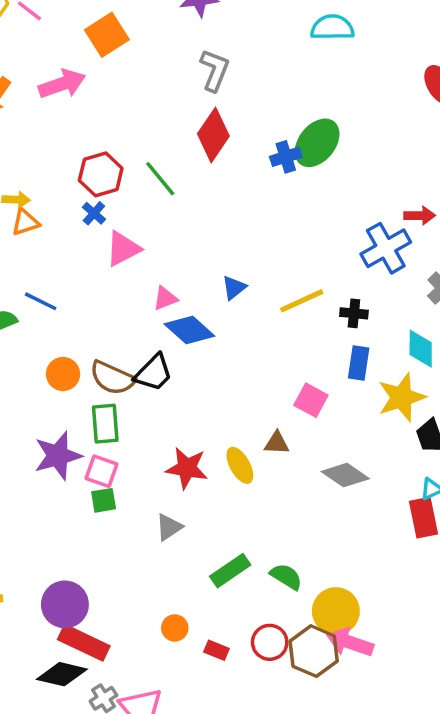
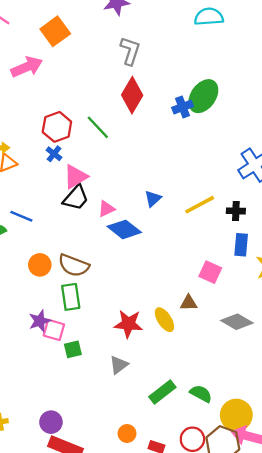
black trapezoid: (153, 373) -> (76, 198), moved
purple star: (58, 456) -> (40, 321), size x0.7
pink square: (101, 471) -> (54, 330), moved
purple circle: (65, 604) -> (51, 422), size x0.7

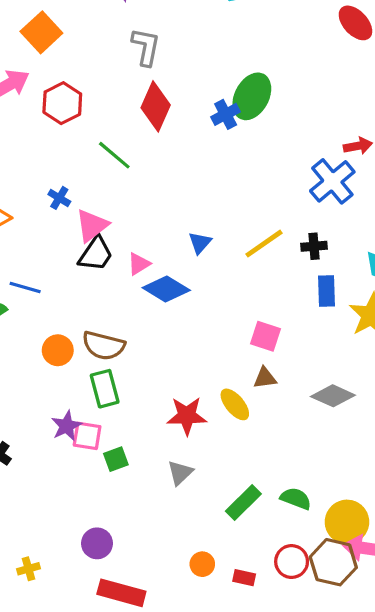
red hexagon: (57, 127) -> (62, 103), moved
pink square: (210, 272) -> (266, 336), moved
purple circle: (51, 422) -> (97, 543), moved

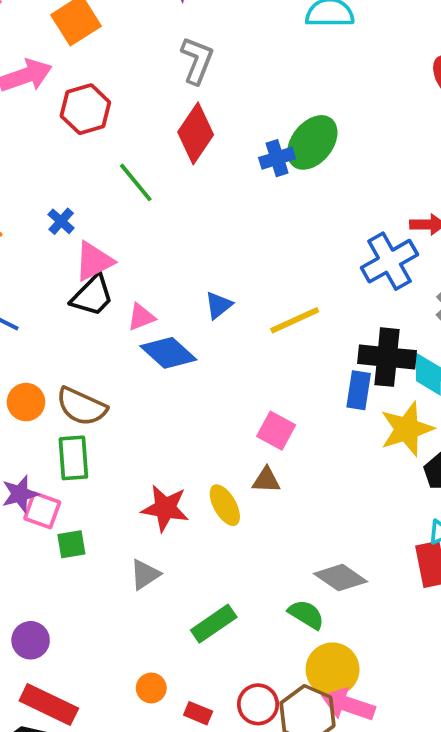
black cross: (314, 246) -> (387, 357), moved, size x1.8
gray diamond: (333, 396) -> (341, 578), moved
green semicircle: (296, 499) -> (306, 614), moved

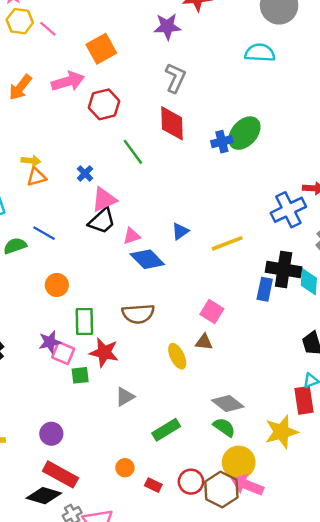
red diamond: (196, 133) -> (172, 123), turned -39
brown semicircle: (81, 406) -> (138, 314), moved, turned -32
yellow star: (407, 429) -> (282, 432), moved
red star: (165, 508) -> (104, 352), moved
gray diamond: (341, 578) -> (228, 403), moved

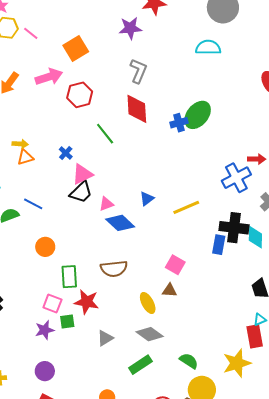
purple star: (50, 342) -> (45, 330), moved
gray diamond: (228, 403) -> (150, 334), moved

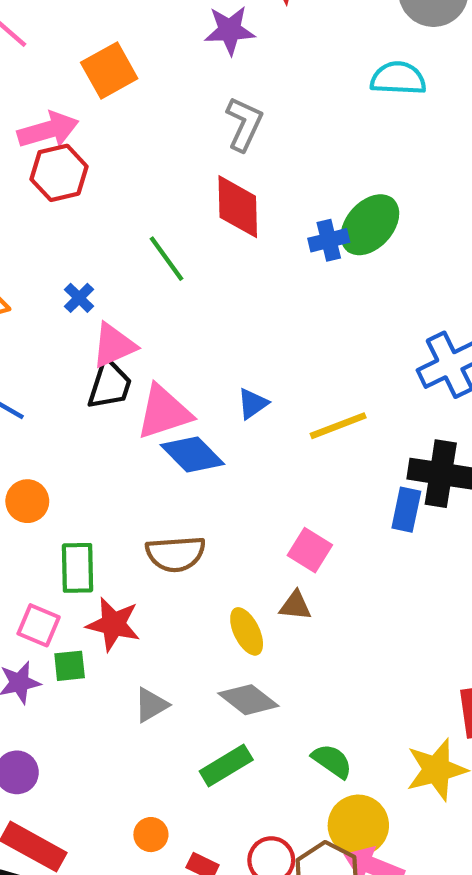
red hexagon: (80, 95) -> (59, 173), moved
black trapezoid: (81, 192) -> (110, 384), turned -30
pink triangle: (106, 204) -> (164, 412), size x1.8

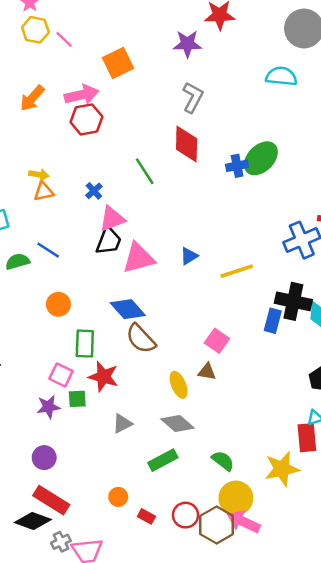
blue diamond: (192, 455) -> (128, 309), moved
brown semicircle: (176, 554) -> (141, 339), turned 48

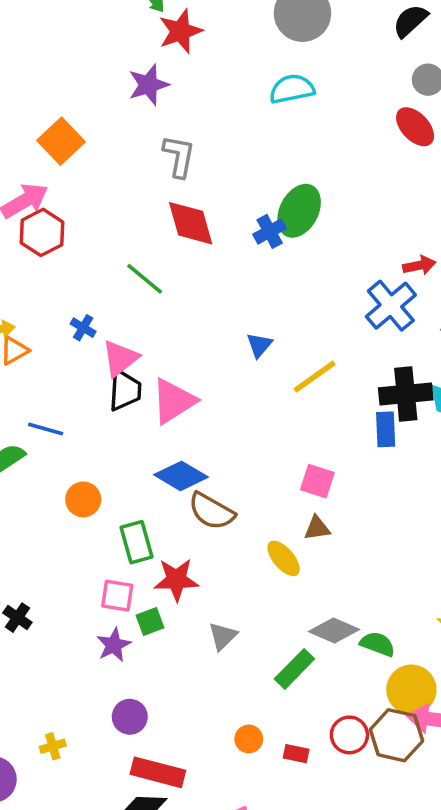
blue triangle: (189, 256) -> (259, 345), moved
gray diamond: (177, 424) -> (334, 631), moved

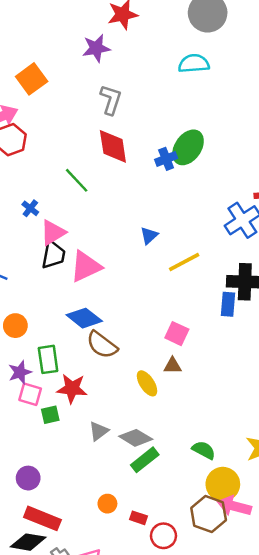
gray diamond: (334, 631) -> (136, 438), moved
purple star: (114, 645) -> (20, 372), moved
red circle: (349, 735) -> (163, 536), moved

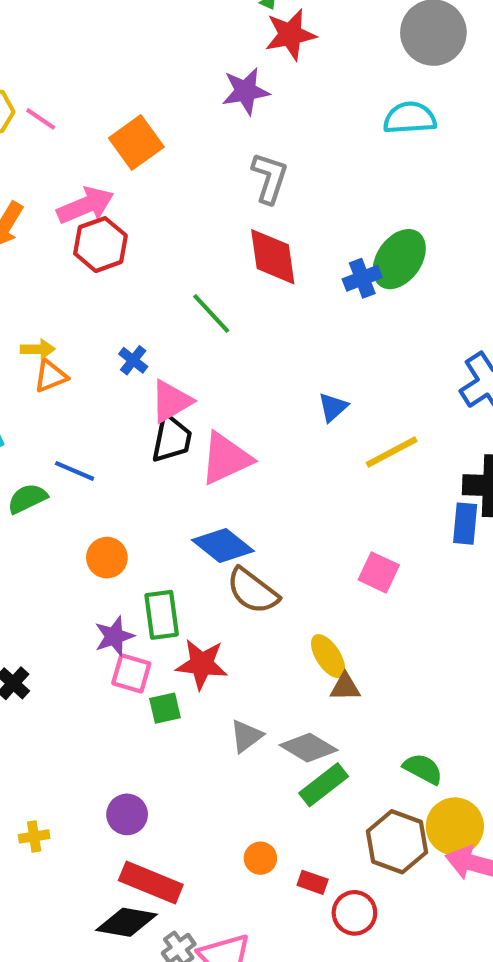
brown triangle: (173, 366) -> (345, 687), moved
brown hexagon: (209, 514) -> (397, 842), moved

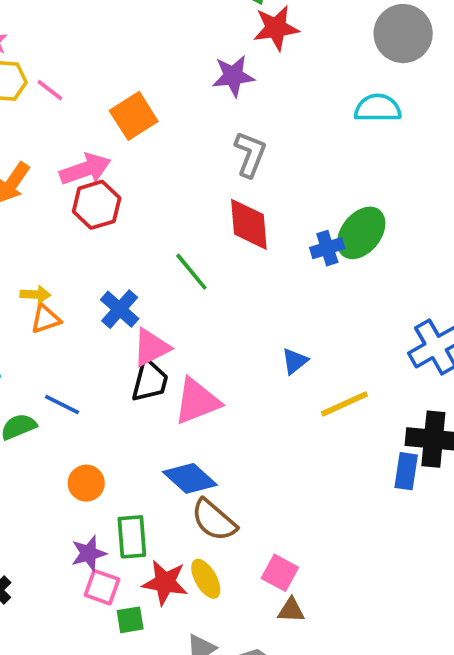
blue cross: (133, 360) -> (120, 309), size x1.5
pink square: (379, 572) -> (280, 573), moved
yellow ellipse: (328, 656) -> (206, 579), moved

